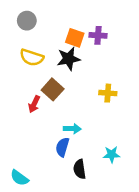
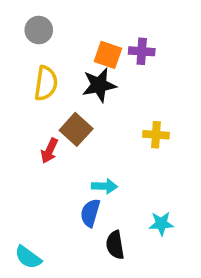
yellow semicircle: (32, 57) -> (46, 83), turned -100

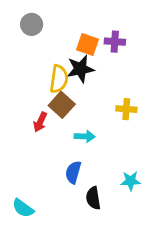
yellow semicircle: (46, 83) -> (59, 79), moved
cyan arrow: (104, 186) -> (85, 136), moved

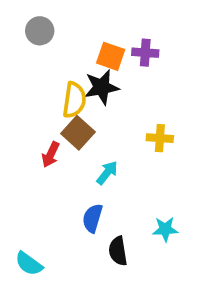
cyan arrow: (85, 136) -> (107, 173), turned -54

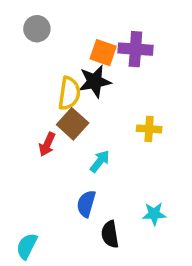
purple cross: (145, 53) -> (135, 49), size x1.4
cyan semicircle: (29, 264) -> (27, 246), turned 80

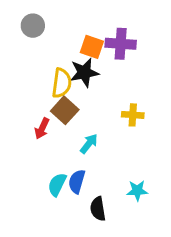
cyan semicircle: (27, 246) -> (57, 185), moved

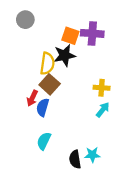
cyan arrow: (89, 144) -> (103, 110), moved
blue semicircle: (77, 181) -> (43, 107), moved
cyan star: (137, 191) -> (92, 155), moved

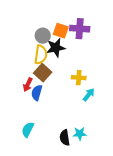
gray circle: (25, 20) -> (43, 36), moved
yellow cross: (102, 88) -> (79, 78), moved
cyan semicircle: (44, 141) -> (28, 130), moved

